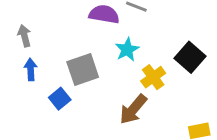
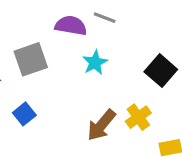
gray square: (83, 69) -> (31, 59), moved
yellow cross: (153, 77) -> (138, 117), moved

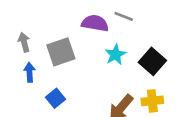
black square: (161, 71) -> (152, 61), moved
yellow cross: (138, 117) -> (152, 101), turned 30

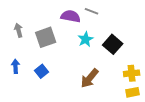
blue arrow: (30, 72) -> (16, 66), moved
yellow cross: (152, 101) -> (132, 73), moved

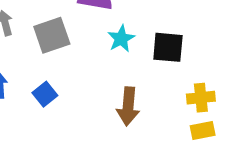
black square: (113, 44) -> (168, 47), turned -36
brown arrow: (90, 78) -> (128, 106), turned -35

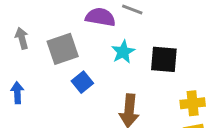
blue square: (45, 94) -> (82, 82), moved

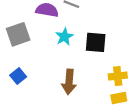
blue square: (82, 82) -> (18, 76), moved

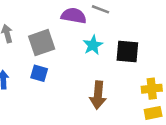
blue square: (18, 76) -> (39, 73), moved, turned -35

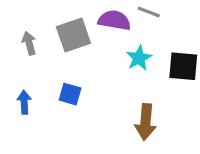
gray square: (42, 43) -> (73, 35), moved

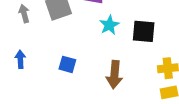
blue square: (70, 94) -> (67, 64), moved

